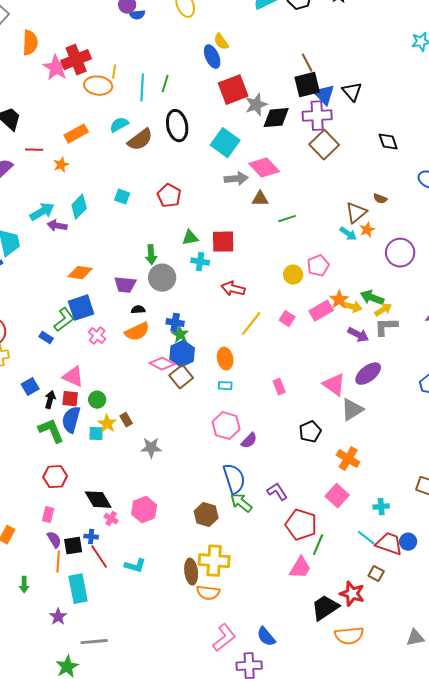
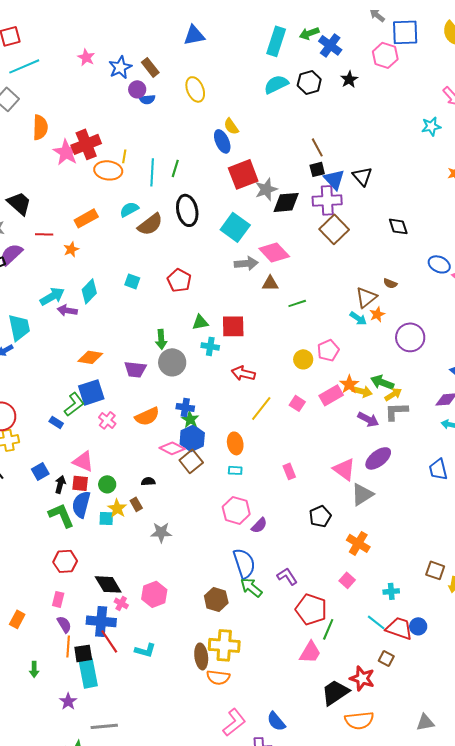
black square: (307, 85) -> (317, 169), size x0.6
black semicircle: (138, 310) -> (148, 481), moved
pink square: (337, 496) -> (347, 580), size x0.7
blue cross: (91, 537) -> (101, 621), size x2.0
black square: (73, 546) -> (83, 653), moved

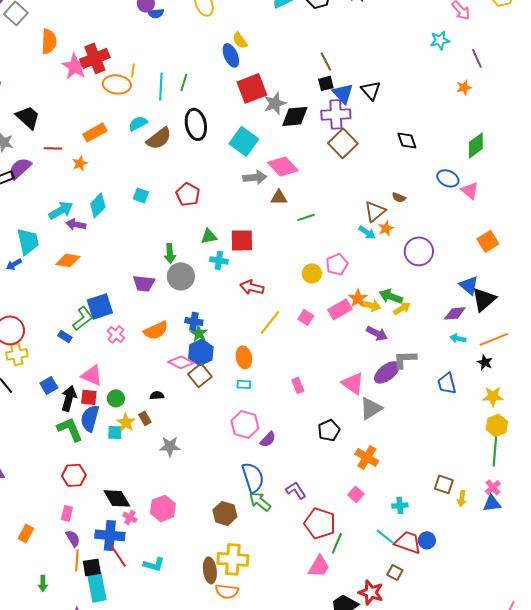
orange diamond: (90, 357) -> (68, 260), moved
gray L-shape: (396, 411) -> (405, 359), moved
black arrow: (60, 484) -> (69, 398), size x1.4

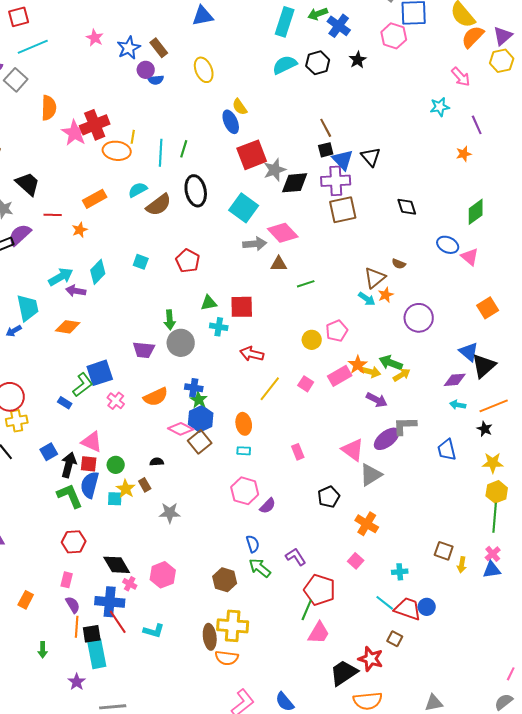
brown square: (343, 143) -> (343, 210), turned 32
blue semicircle: (253, 477) -> (253, 544), size x0.6
green line: (337, 543) -> (307, 610), moved

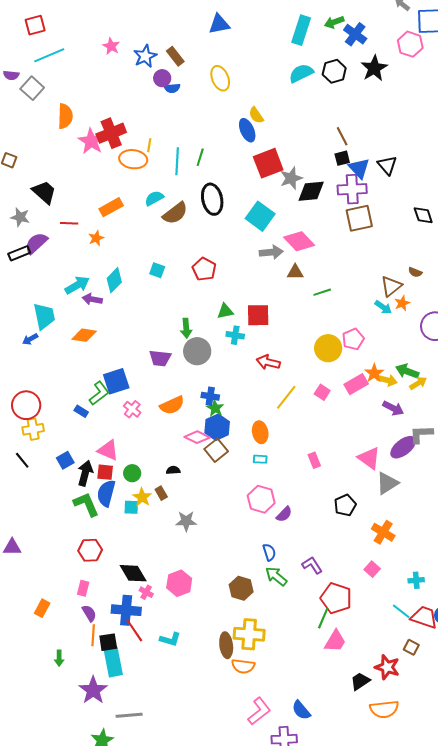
black star: (358, 60) -> (374, 68), size x1.5
yellow circle: (312, 340) -> (328, 348), size x1.4
black trapezoid: (344, 673) -> (360, 681), size x0.7
purple star: (77, 682) -> (93, 690), size x1.6

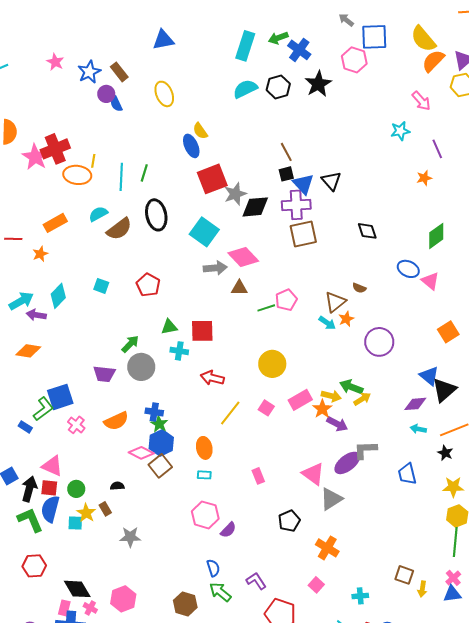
blue semicircle: (172, 88) -> (116, 104), turned 70
green arrow: (186, 328) -> (130, 344), turned -132
pink pentagon: (353, 339) -> (286, 300), moved
orange star: (374, 373) -> (322, 409), moved
pink rectangle: (83, 588) -> (64, 608), moved

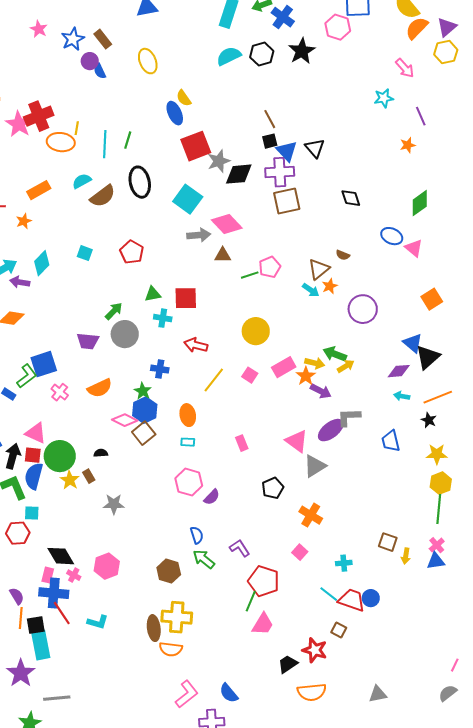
blue cross: (154, 412) -> (160, 369), moved
green circle: (76, 489) -> (60, 456), size x1.8
cyan square: (75, 523) -> (32, 513), moved

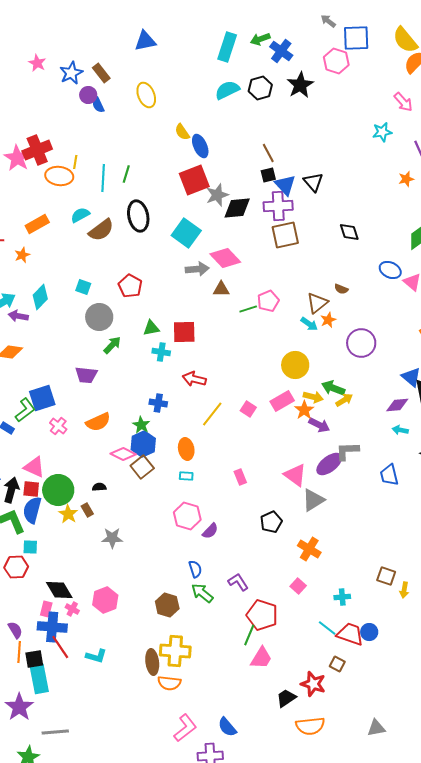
blue ellipse: (175, 113) -> (200, 146), moved
yellow circle: (256, 331) -> (295, 365), moved
gray circle: (125, 334) -> (99, 317), moved

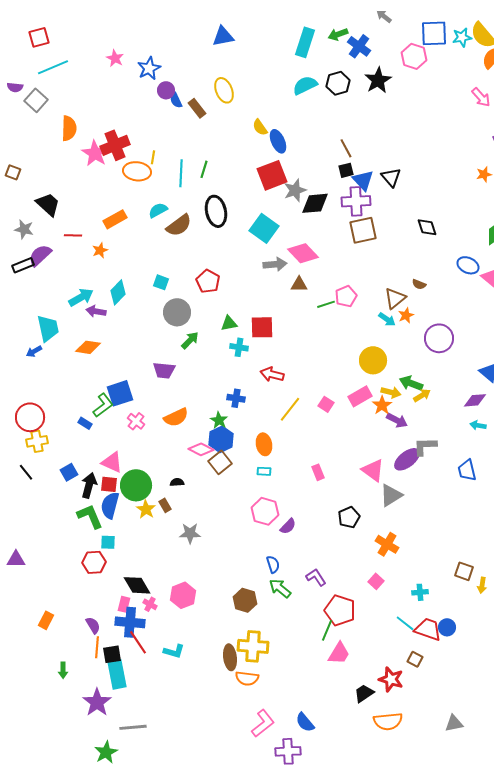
gray arrow: (328, 21) -> (384, 16), moved
brown rectangle: (101, 73) -> (197, 108), moved
cyan star: (382, 132) -> (462, 37), moved

